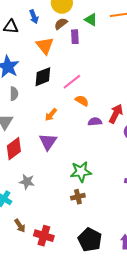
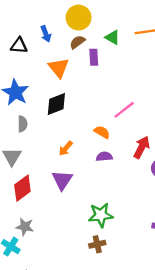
pink line: (72, 82) -> (124, 110), moved
purple semicircle: (95, 122) -> (104, 157), moved
gray star: (27, 182) -> (25, 227), moved

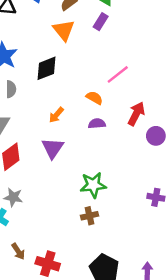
purple rectangle: (94, 57) -> (101, 22), moved, turned 35
orange triangle: (59, 68) -> (64, 30), moved

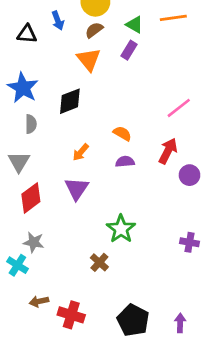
pink line: (118, 74) -> (179, 108), moved
green star: (93, 185) -> (121, 229), turned -30
brown cross: (90, 216) -> (99, 262), moved, turned -35
brown arrow: (18, 251) -> (39, 301), turned 112

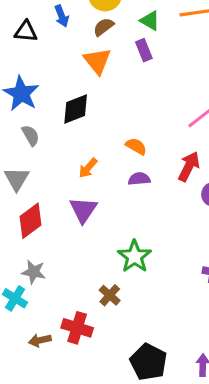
purple rectangle: (129, 50) -> (144, 50), turned -54
gray semicircle: (31, 124) -> (31, 135), turned -30
red cross: (71, 315) -> (77, 328), moved

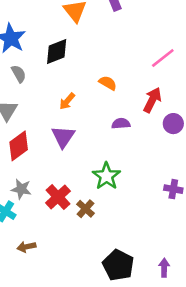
purple semicircle: (139, 179) -> (121, 124), moved
red cross: (77, 328) -> (58, 197), moved, turned 30

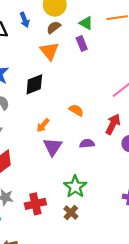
purple triangle: (63, 137) -> (53, 147), moved
red cross: (58, 197) -> (35, 204), turned 30
brown cross: (85, 209) -> (71, 212), moved

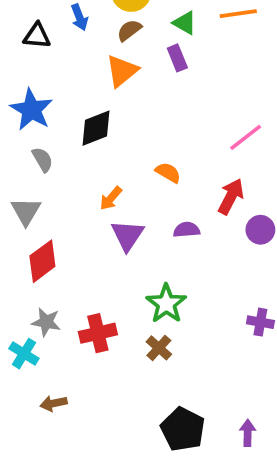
orange triangle: (49, 51) -> (122, 71), turned 30

